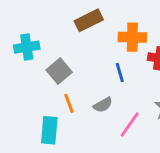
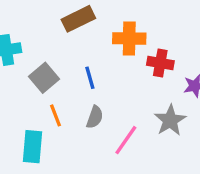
blue line: (120, 72) -> (90, 78), moved
gray semicircle: (103, 105) -> (95, 117), turned -42

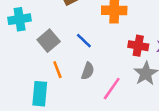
red cross: (160, 63) -> (138, 46), moved
blue line: (90, 78) -> (84, 41), turned -30

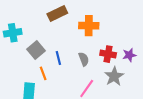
blue line: (84, 41) -> (58, 58), moved, turned 32
gray semicircle: (88, 71) -> (84, 59), moved, turned -40

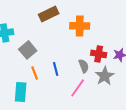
blue line: (58, 58) -> (56, 69), moved
gray semicircle: (84, 59) -> (84, 66), moved

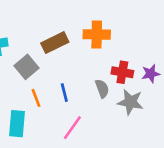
brown rectangle: (49, 14) -> (55, 43), moved
gray star: (105, 76) -> (130, 102), turned -30
pink line: (78, 88) -> (72, 128), moved

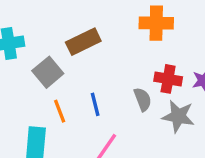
orange cross: (97, 34) -> (156, 23), moved

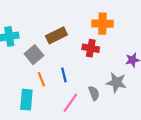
red cross: (168, 79) -> (91, 48), moved
gray semicircle: (143, 99) -> (94, 93), moved

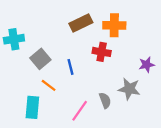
brown rectangle: (56, 35) -> (81, 23), moved
blue line: (64, 75) -> (70, 67), moved
orange line: (41, 79) -> (49, 85), turned -32

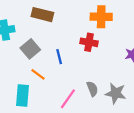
brown rectangle: (81, 23) -> (42, 15), moved, turned 40
gray star: (129, 89) -> (116, 93), moved

